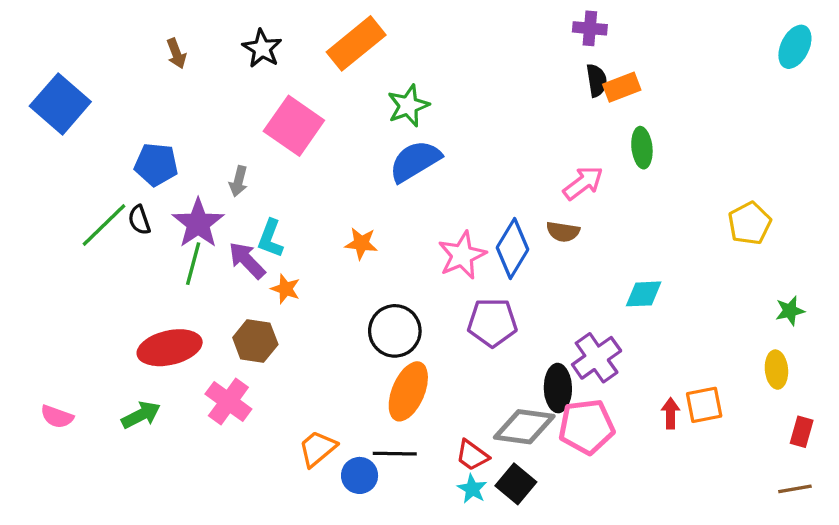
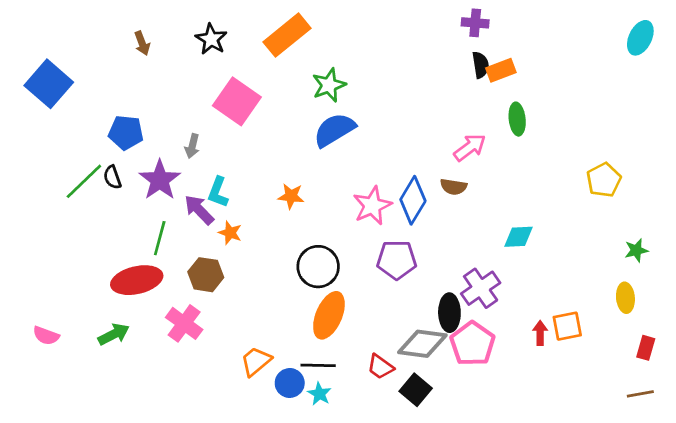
green line: (193, 264) -> (160, 238), moved
pink pentagon: (586, 427) -> (472, 344), turned -30
cyan star: (472, 489) -> (319, 394), moved

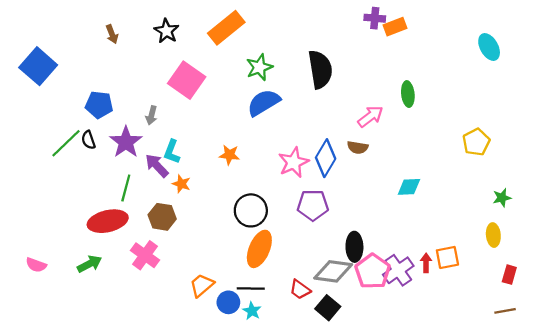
cyan ellipse: (640, 38) -> (489, 47), moved, turned -55
black semicircle: (481, 65) -> (320, 69), moved, size x1.8
orange rectangle: (501, 70) -> (395, 27), moved
purple cross: (481, 288) -> (398, 270), moved

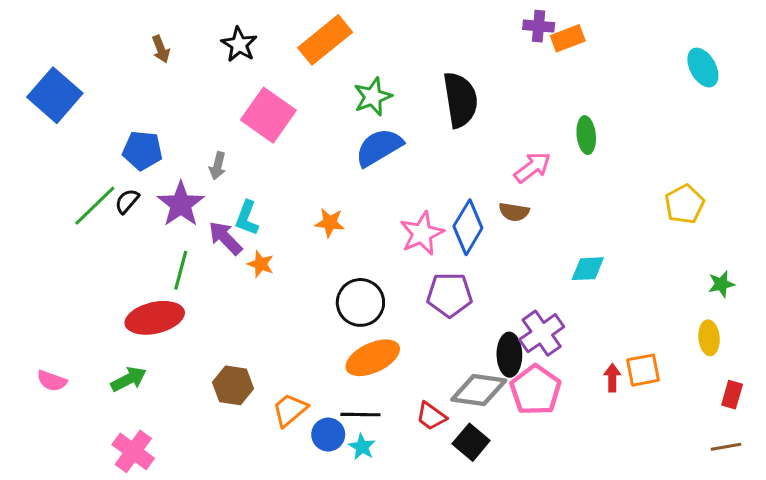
black semicircle: (88, 140) -> (127, 201), turned 60
brown hexagon: (162, 217) -> (233, 385), moved
orange ellipse: (259, 249) -> (373, 358), turned 42
pink cross: (145, 255) -> (133, 451), moved
purple cross: (398, 270) -> (542, 333), moved

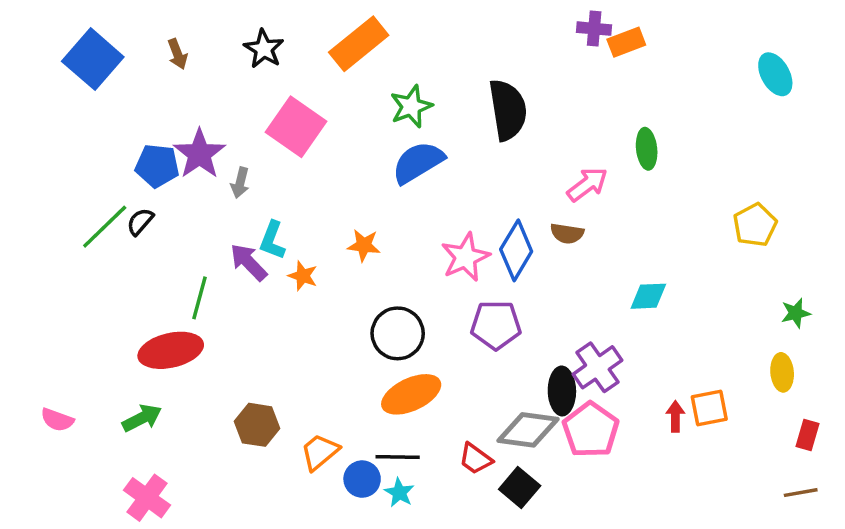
blue square: (55, 95) -> (93, 59), moved
purple star: (181, 204) -> (199, 154), moved
orange star: (261, 264) -> (303, 276), moved

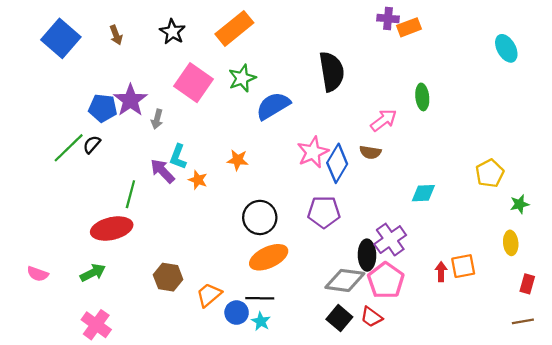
green star: (411, 106) -> (242, 78), moved
yellow pentagon: (755, 225) -> (490, 173), moved
pink star: (465, 257) -> (313, 152), moved
red trapezoid: (476, 459) -> (371, 317), moved

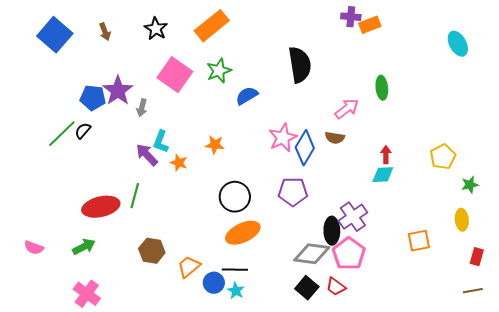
blue semicircle: (273, 106) -> (247, 96), size x0.7
green line: (130, 194) -> (135, 196), moved
red arrow: (441, 272) -> (386, 155), moved

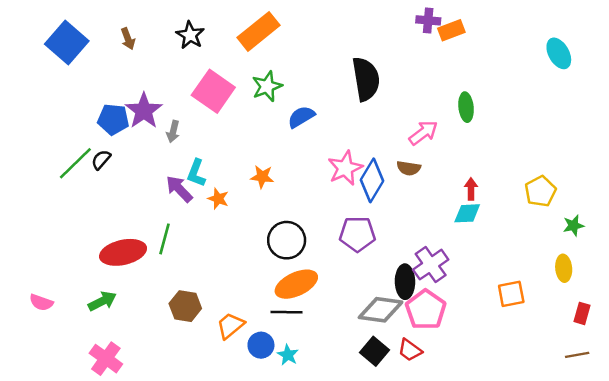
black line: (235, 270) -> (287, 312), moved

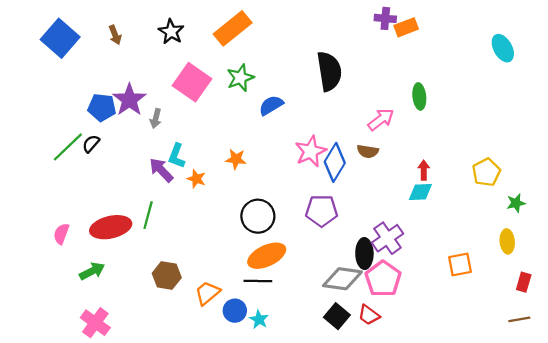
pink semicircle: (41, 302) -> (61, 234), moved, turned 90

